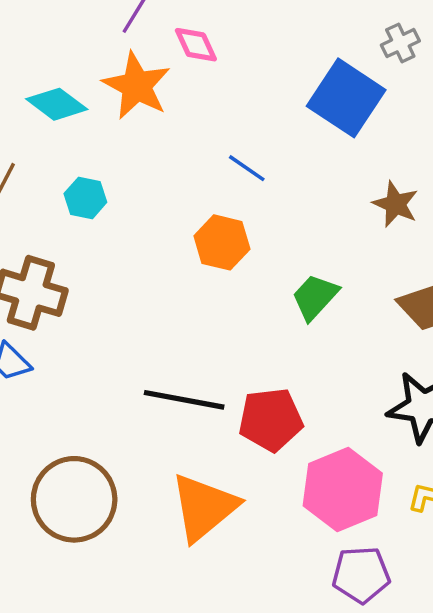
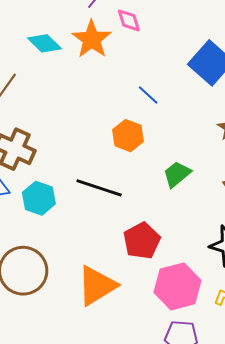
cyan hexagon: (85, 198) -> (39, 198), moved, size x1.4
black line: (184, 400) -> (99, 188), moved
red pentagon: (271, 420) -> (142, 241), turned -30

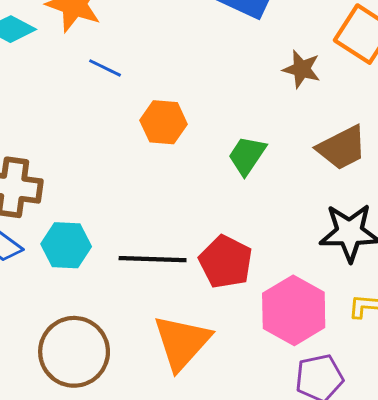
blue line: (148, 95) -> (105, 68), moved
black line: (99, 188) -> (153, 259), moved

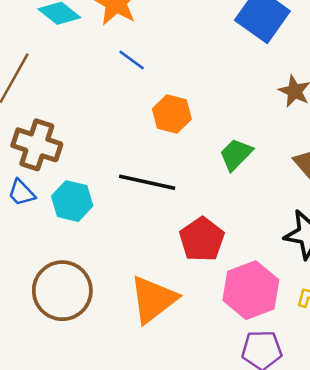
black line: (153, 259) -> (147, 182), moved

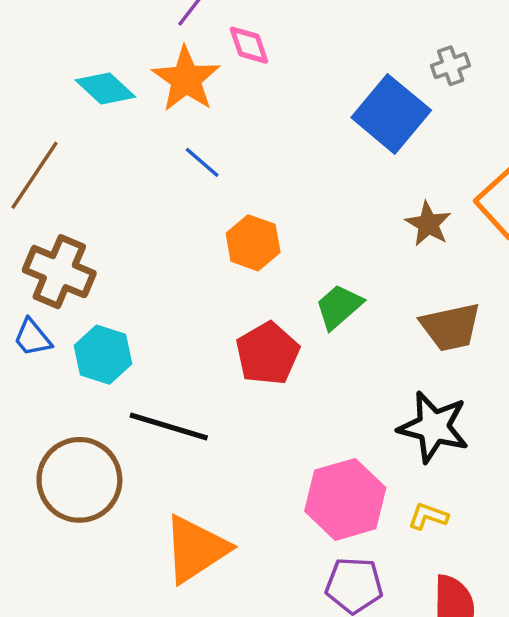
black line: (147, 182) -> (169, 427), moved
red pentagon: (202, 239) -> (268, 354), moved
orange triangle: (153, 299) -> (196, 549), moved

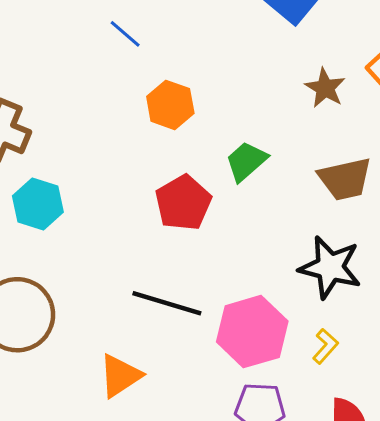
black line: (169, 427) -> (167, 303), moved
yellow L-shape: (428, 516) -> (325, 346), turned 112
orange triangle: (196, 549) -> (120, 376), size x0.7

